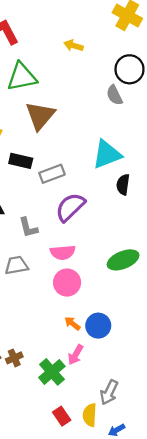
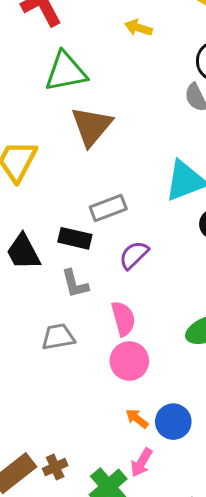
black rectangle: (21, 161) -> (75, 238), moved
purple semicircle: (70, 207) -> (134, 255), size x0.7
pink semicircle: (63, 252) -> (123, 319), turned -100

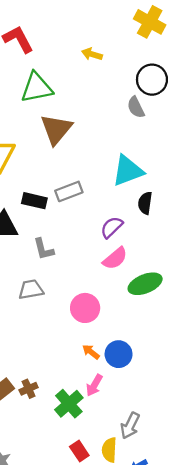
black rectangle: (75, 238) -> (34, 201), moved
purple semicircle: (134, 255) -> (112, 227), moved
pink semicircle: (123, 319) -> (115, 258), moved, turned 65

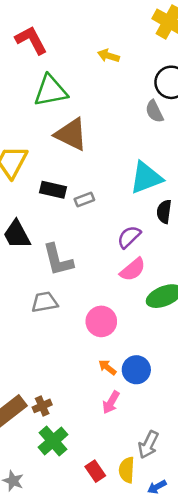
brown triangle: (56, 129) -> (71, 134), turned -44
gray rectangle: (69, 191) -> (84, 199), size x0.7
black rectangle: (34, 201) -> (53, 190), moved
gray L-shape: (44, 249) -> (58, 260), size x1.4
green cross: (69, 404) -> (53, 441), moved

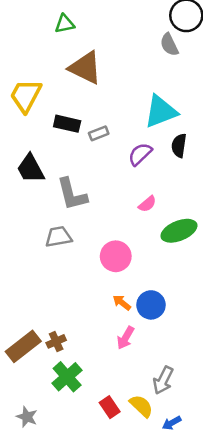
green triangle: (51, 91) -> (65, 24), size x0.6
purple semicircle: (129, 237) -> (140, 154), moved
pink semicircle: (133, 270) -> (147, 204), size x0.7
yellow semicircle: (127, 470) -> (141, 406), turned 130

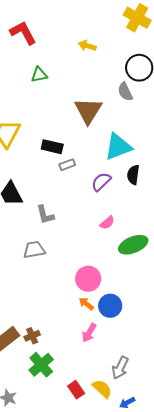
brown triangle: (85, 68) -> (88, 111), moved, turned 36
black rectangle: (67, 124) -> (52, 147), moved
gray L-shape: (72, 194) -> (45, 215), size x0.7
pink circle: (116, 256) -> (88, 279), moved

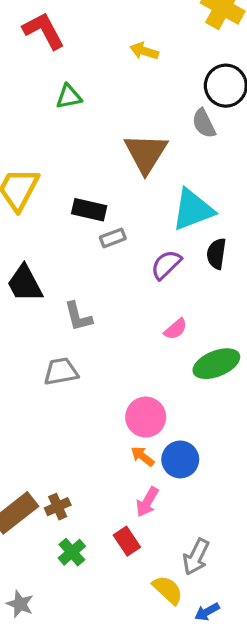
green cross: (41, 365) -> (72, 552), size x0.7
red rectangle: (76, 390) -> (127, 541), moved

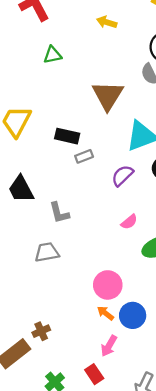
brown cross: (58, 507) -> (41, 331), moved

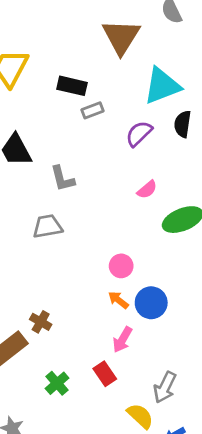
pink circle: (108, 285) -> (121, 266), size x0.7
brown cross: (41, 331) -> (41, 322), turned -36

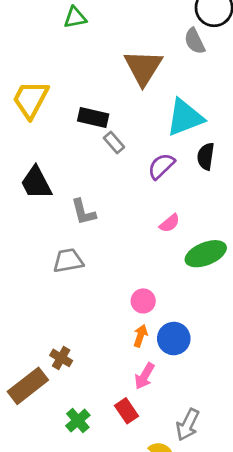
gray rectangle: (92, 110) -> (114, 143), turned 70
orange arrow: (118, 300) -> (140, 336), turned 70

